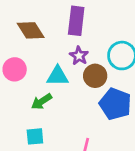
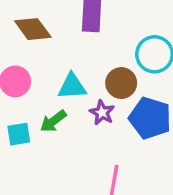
purple star: (79, 56) -> (102, 113), moved
cyan square: (35, 136) -> (19, 134), moved

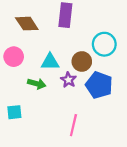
green arrow: (53, 121) -> (37, 84), turned -132
cyan square: (19, 134) -> (14, 112), moved

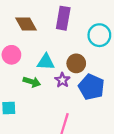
cyan circle: (104, 44) -> (99, 35), moved

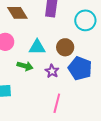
purple star: (62, 80) -> (52, 71), moved

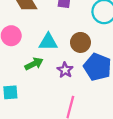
green arrow: (25, 66) -> (34, 64), turned -42

